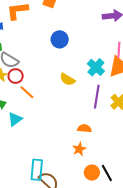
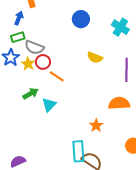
cyan cross: (96, 67) -> (120, 27), moved
orange semicircle: (84, 128) -> (119, 103), size x1.5
orange star: (79, 149) -> (96, 125), moved

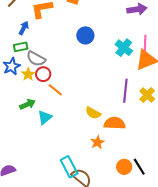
yellow semicircle: (95, 57) -> (93, 113), moved
orange star: (96, 125) -> (97, 142), moved
cyan rectangle: (78, 151) -> (69, 167), turned -30

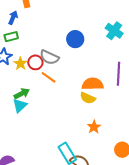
blue circle: (85, 35) -> (75, 39), moved
gray semicircle: (36, 59) -> (49, 57), moved
cyan triangle: (45, 117) -> (20, 106), moved
orange semicircle: (115, 123) -> (93, 84), moved

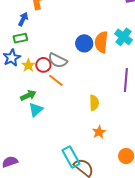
orange semicircle: (93, 84) -> (101, 42), moved, turned -85
yellow semicircle: (88, 98) -> (94, 103), turned -119
cyan triangle: (20, 106) -> (36, 110), moved

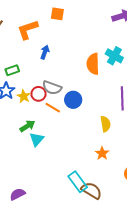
blue arrow: (23, 19) -> (45, 52), moved
blue circle: (84, 43) -> (73, 100), moved
yellow semicircle: (94, 103) -> (106, 124), moved

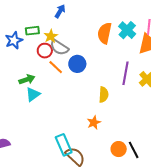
green rectangle: (12, 70) -> (32, 31), moved
yellow star: (24, 96) -> (51, 36), moved

